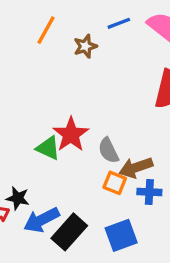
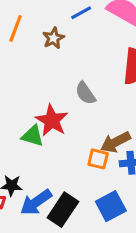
gray semicircle: (108, 150) -> (85, 93), moved

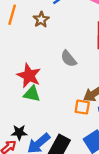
red star: (52, 120) -> (29, 76), moved

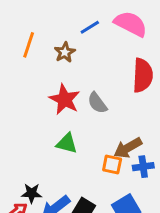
red star: (29, 76) -> (65, 99), moved
green triangle: (32, 94) -> (67, 143), moved

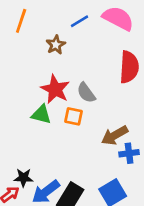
orange line: (29, 45) -> (21, 21), moved
green triangle: (67, 143) -> (41, 114), moved
orange square: (112, 164) -> (74, 116), moved

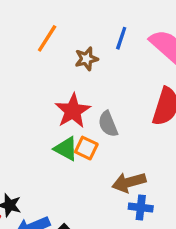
orange line: (21, 21) -> (47, 38), moved
blue line: (80, 21) -> (121, 38), turned -54
green triangle: (41, 114) -> (66, 149), moved

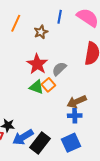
gray semicircle: (108, 124) -> (59, 69), turned 77
orange square: (86, 148) -> (48, 85), turned 32
blue cross: (141, 207) -> (75, 116), moved

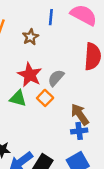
green triangle: (36, 87) -> (18, 98), moved
brown arrow: (77, 102) -> (80, 114), turned 84

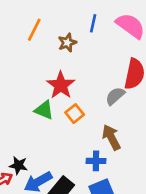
gray semicircle: (56, 78) -> (115, 96), moved
blue cross: (79, 131) -> (96, 161), moved

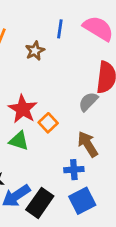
red star: (61, 85) -> (23, 109), moved
green triangle: (44, 110) -> (19, 141), moved

